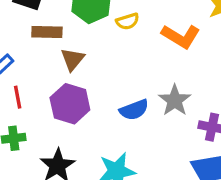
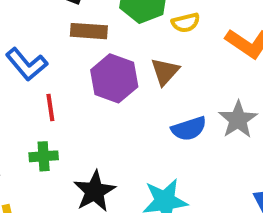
brown triangle: (73, 59) -> (165, 72), moved
purple hexagon: (70, 104) -> (114, 78), moved

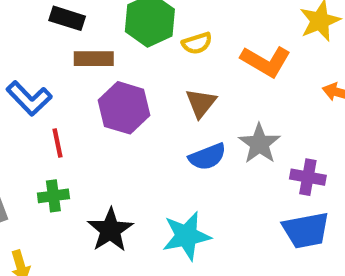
brown triangle: (165, 72) -> (201, 103), moved

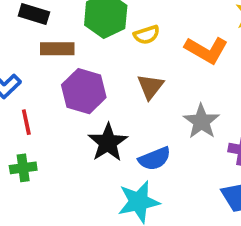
blue semicircle: (207, 157) -> (155, 159), moved
black star: (110, 230) -> (108, 142), moved

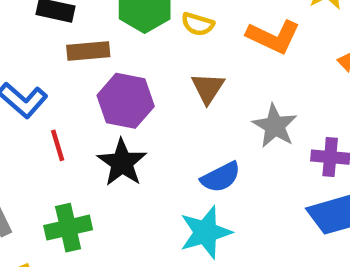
yellow semicircle: (147, 35) -> (198, 24), turned 40
black star: (108, 142) -> (122, 163), moved
green cross: (23, 168) -> (68, 228), moved, size x1.4

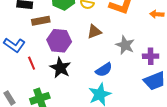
brown triangle: (208, 88) -> (94, 32), turned 42

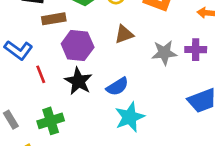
gray star: (125, 45) -> (164, 53), turned -30
purple cross: (151, 56) -> (196, 50), moved
blue semicircle: (104, 70) -> (117, 87), moved

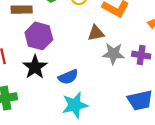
brown triangle: (124, 34) -> (96, 33), moved

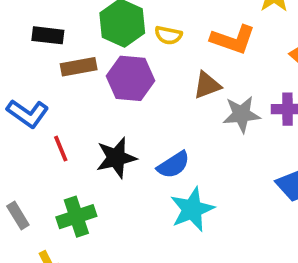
purple hexagon: (39, 36) -> (131, 78), moved
black star: (35, 67) -> (116, 158), turned 30

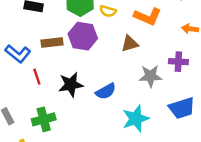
brown rectangle: (79, 67) -> (52, 42), moved
gray star: (241, 114) -> (150, 76), moved
cyan star: (192, 209) -> (136, 119), moved

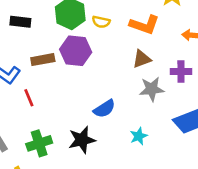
brown triangle: (130, 44) -> (142, 59), moved
black star: (71, 85) -> (82, 140), moved
cyan star: (136, 119) -> (139, 136), size x0.6

